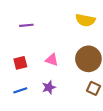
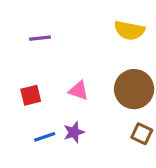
blue line: (20, 90) -> (45, 137), moved

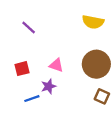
purple line: (40, 38) -> (29, 27), turned 48
purple star: (74, 132) -> (49, 86), moved

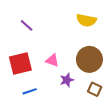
red square: (22, 69) -> (20, 64), size x1.6
purple star: (49, 86) -> (67, 80), moved

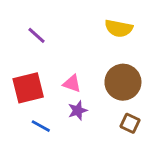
purple star: (67, 80) -> (78, 110), moved
blue line: (30, 91) -> (41, 126), turned 48

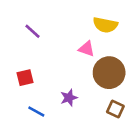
pink triangle: (72, 84) -> (86, 49), moved
red square: (28, 88) -> (25, 78), size x0.6

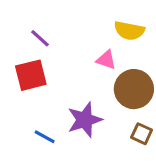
red square: (25, 78) -> (31, 75), moved, size x1.5
purple star: (69, 98) -> (85, 120), size x1.6

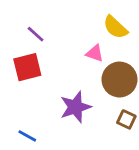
yellow semicircle: (129, 31) -> (115, 27), turned 32
blue line: (45, 137) -> (27, 136), moved

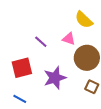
purple line: (36, 34) -> (41, 42), moved
red square: (27, 67) -> (22, 68), moved

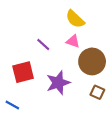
yellow semicircle: (84, 20) -> (75, 19), moved
blue line: (20, 99) -> (12, 105), moved

